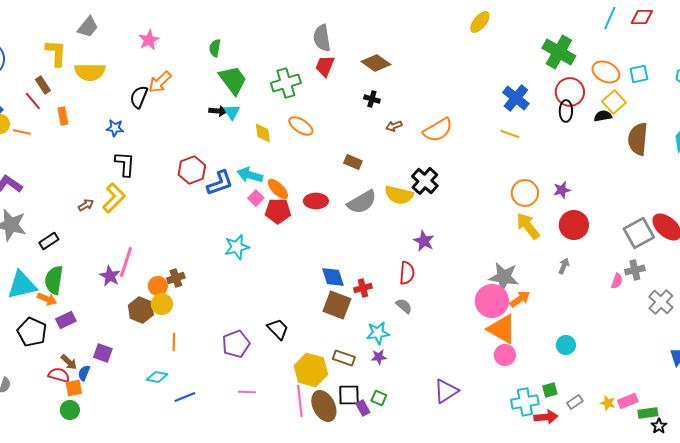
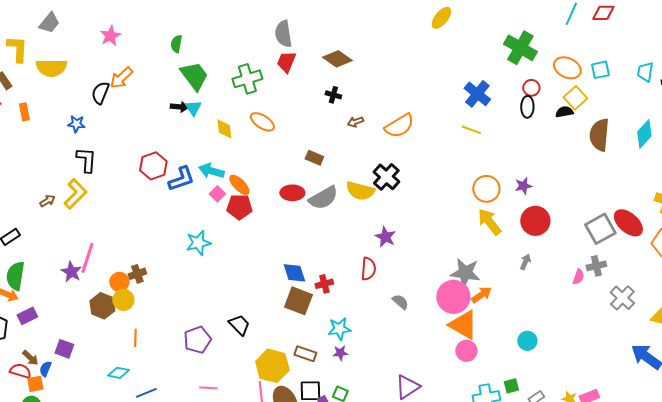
red circle: (570, 92) -> (531, 88), size x0.6
red ellipse: (316, 201) -> (292, 193), moved
gray semicircle: (404, 306) -> (400, 302), moved

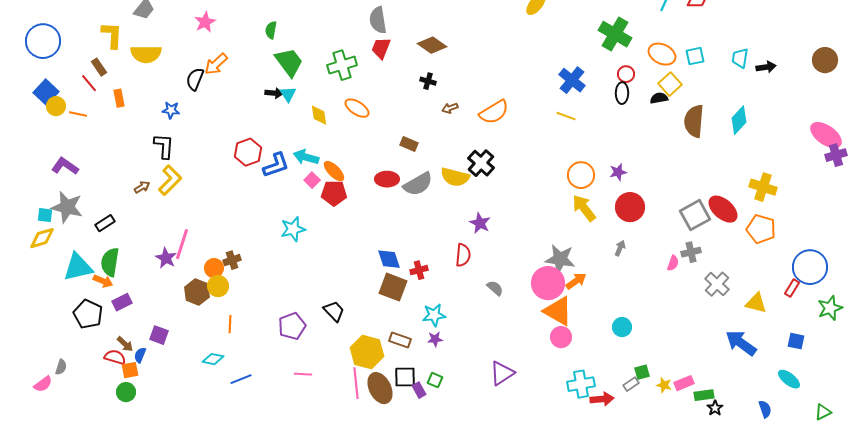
black L-shape: (86, 160) -> (164, 146), moved
green square: (511, 386) -> (642, 372), moved

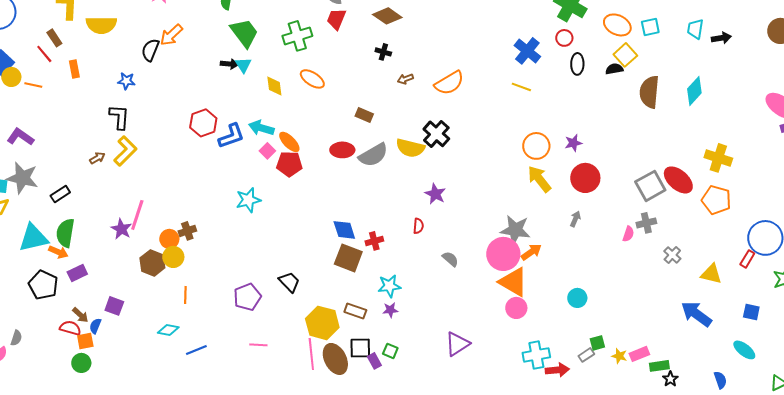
red circle: (626, 74) -> (564, 38), moved
red semicircle: (463, 255) -> (418, 226), size x0.7
gray cross: (717, 284) -> (672, 255), size x0.7

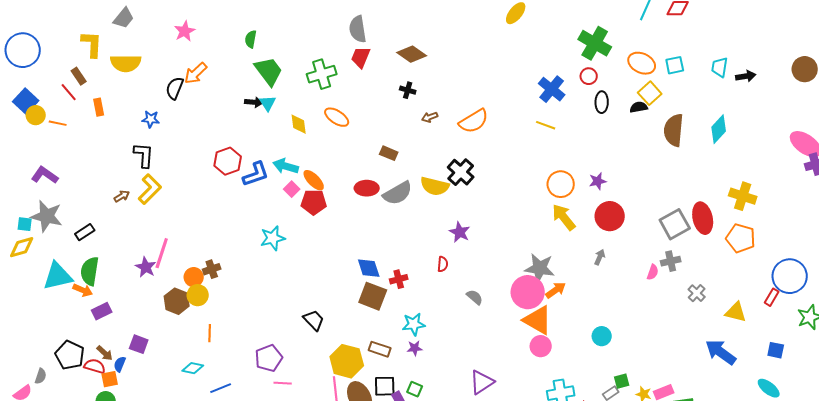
red ellipse: (678, 180) -> (703, 218), turned 36
black pentagon: (43, 285) -> (70, 355), moved
purple pentagon: (247, 297) -> (269, 358), moved

